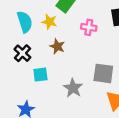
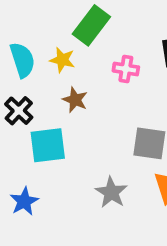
cyan square: (40, 75) -> (48, 145), size x1.5
gray star: (73, 88) -> (111, 192), moved

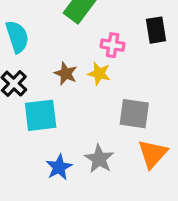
yellow star: (62, 60) -> (99, 74), moved
blue star: (24, 201) -> (59, 167), moved

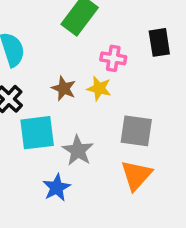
orange triangle: (153, 154) -> (136, 175), moved
gray star: (99, 159) -> (78, 150), moved

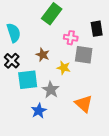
yellow star: (99, 88) -> (64, 68), moved
gray square: (136, 131) -> (84, 55), moved
orange triangle: (136, 175) -> (84, 104), turned -30

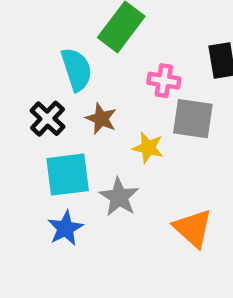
cyan semicircle: (14, 33) -> (77, 69), moved
black cross: (12, 61) -> (47, 119), moved
blue star: (39, 111) -> (65, 228), moved

